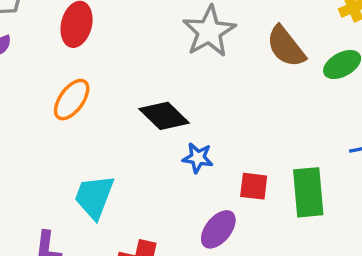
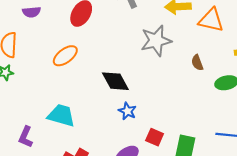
brown semicircle: (286, 47) -> (197, 63), size x0.6
cyan trapezoid: (94, 197) -> (61, 115), turned 68

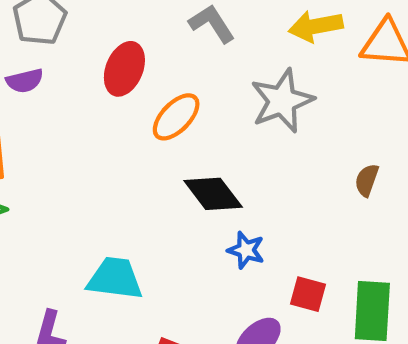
orange ellipse: (65, 56) -> (176, 117), moved
brown semicircle: (197, 63) -> (367, 180), moved, turned 49

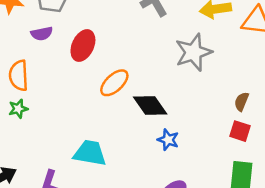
red ellipse: (124, 69) -> (83, 45), moved
orange ellipse: (176, 117) -> (114, 83), moved
red square: (308, 294) -> (240, 131), moved

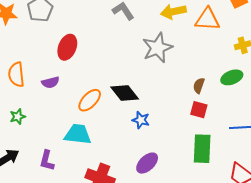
purple semicircle: (42, 34) -> (50, 82), moved
orange ellipse: (114, 83) -> (90, 100), moved
green star: (18, 109) -> (18, 117), moved

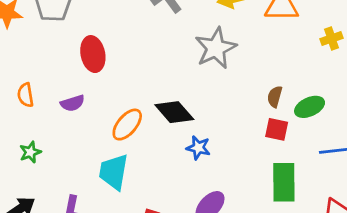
red ellipse: (67, 47) -> (93, 54), turned -30
orange semicircle: (16, 75) -> (26, 95), size x0.7
green ellipse: (232, 77) -> (310, 107), moved
cyan trapezoid: (78, 134) -> (114, 172), turned -84

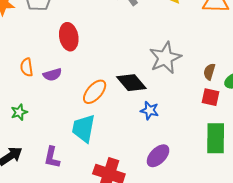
gray star: (216, 48) -> (165, 58), moved
orange semicircle: (26, 95) -> (27, 67), moved

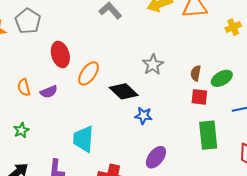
gray star: (165, 58) -> (153, 65), size x0.7
orange ellipse: (95, 92) -> (89, 73), moved

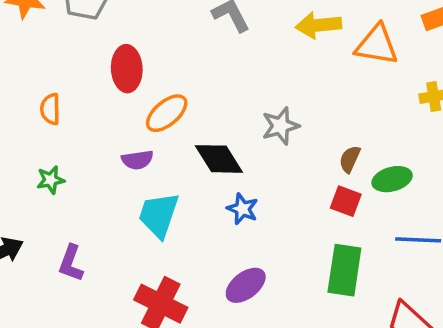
purple semicircle: (49, 92) -> (137, 160), moved
green star: (21, 130) -> (51, 180), moved
cyan trapezoid: (83, 139) -> (159, 215), moved

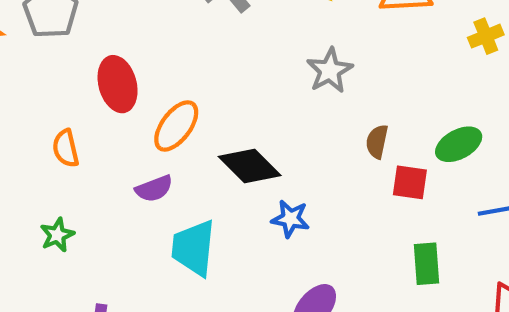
orange semicircle: (50, 109) -> (66, 148), moved
gray star: (280, 126) -> (330, 71), moved
brown semicircle: (350, 159) -> (377, 142), moved
green rectangle: (344, 270) -> (426, 264), size x0.7

